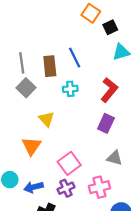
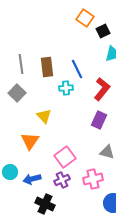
blue line: (75, 58) -> (77, 69), moved
gray square: (26, 88) -> (17, 93), moved

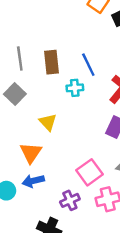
pink square: (65, 157) -> (90, 172), moved
blue arrow: (32, 179) -> (33, 181), moved

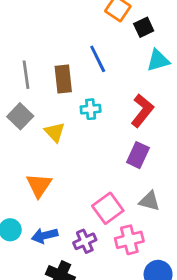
blue line: (88, 65) -> (98, 59), moved
yellow triangle: (48, 122) -> (55, 132), moved
blue arrow: (33, 181) -> (45, 236), moved

